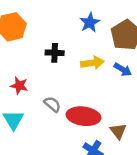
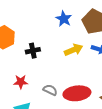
black cross: (55, 53) -> (33, 51), moved

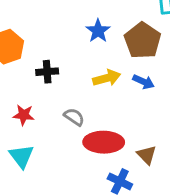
gray semicircle: (50, 90) -> (74, 117), moved

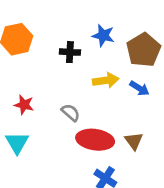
blue star: (98, 31) -> (103, 36), turned -30
black cross: (47, 72) -> (70, 52), moved
brown triangle: (147, 155) -> (134, 141), moved

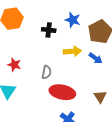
gray semicircle: (71, 113) -> (46, 72), turned 56
brown triangle: (134, 141) -> (100, 97), moved

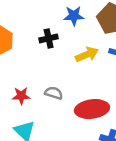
gray semicircle: (46, 72) -> (54, 93), moved, turned -64

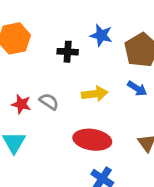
yellow arrow: (87, 54) -> (95, 94), moved
gray semicircle: (54, 93) -> (49, 102), moved

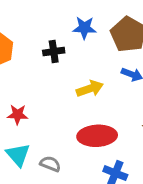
gray semicircle: (49, 102) -> (50, 164), moved

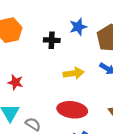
blue star: (84, 28) -> (78, 27), turned -30

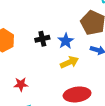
blue star: (78, 27) -> (66, 41), moved

